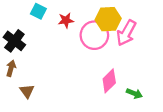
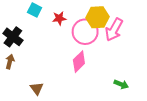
pink diamond: (109, 81) -> (79, 62), moved
brown triangle: (27, 91) -> (37, 88), moved

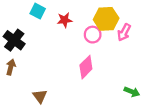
pink arrow: (114, 30) -> (124, 32), size x0.7
pink circle: (85, 32) -> (93, 35), size x0.6

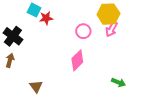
yellow hexagon: (106, 19) -> (108, 14), moved
red star: (65, 20) -> (46, 18), moved

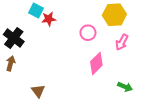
pink arrow: (111, 29) -> (122, 42), moved
pink diamond: (77, 60) -> (96, 63), moved

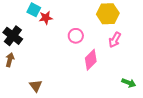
pink circle: (88, 33) -> (76, 36), moved
green arrow: (125, 87) -> (129, 83), moved

